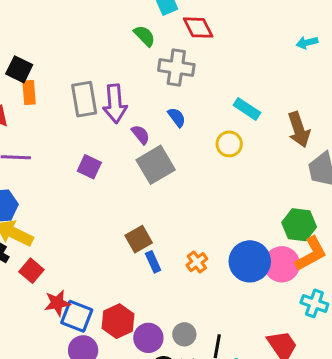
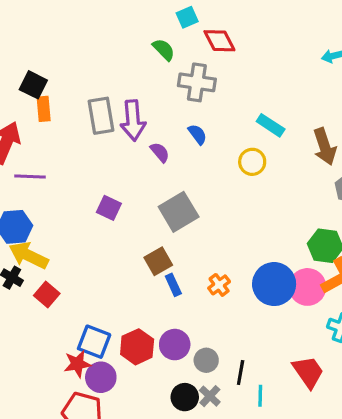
gray square: (156, 165) -> (179, 212), moved
purple square: (89, 167) -> (109, 208), moved
red star: (57, 303) -> (77, 364), moved
purple circle: (148, 338) -> (175, 345), moved

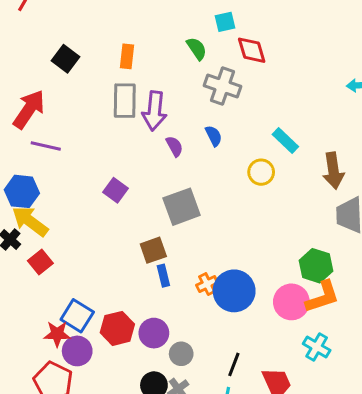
orange rectangle: (44, 109) -> (127, 56), moved
blue circle: (274, 284) -> (234, 291), moved
black line: (241, 373) -> (234, 364), moved

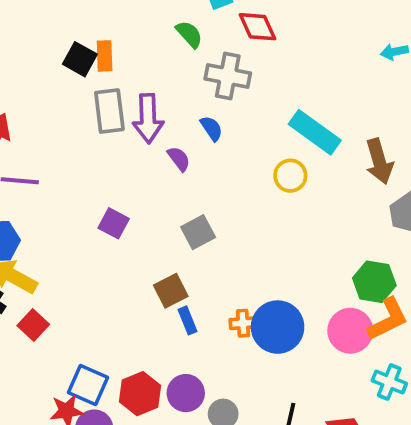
black square: (65, 59) -> (80, 59), moved
blue semicircle: (214, 136) -> (211, 128), moved
cyan rectangle: (285, 140) -> (315, 132), size x1.5
gray square: (182, 207) -> (198, 232), size x0.7
orange cross: (207, 284) -> (243, 323), turned 30

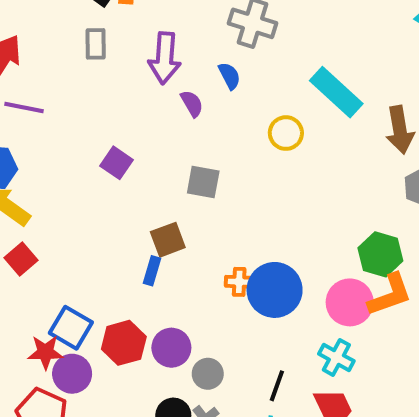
gray rectangle: (109, 111) -> (96, 44), moved, size x0.7
yellow circle: (290, 176) -> (286, 133), moved
gray square: (198, 232) -> (203, 182), turned 32
blue rectangle: (188, 320) -> (152, 271), moved, turned 32
cyan cross: (389, 382) -> (336, 357), moved

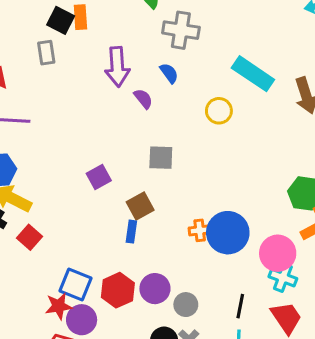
gray rectangle: (96, 44) -> (46, 53), moved
purple square: (117, 163) -> (99, 177), moved, turned 35
pink circle: (350, 302) -> (278, 253), moved

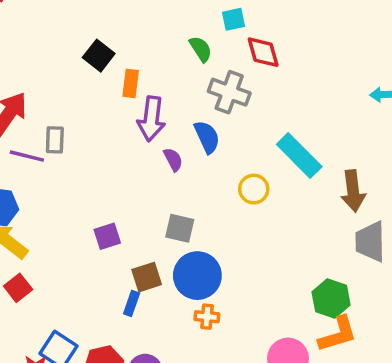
orange rectangle: (80, 17) -> (131, 83), moved
gray rectangle: (46, 53) -> (55, 140), moved
blue semicircle: (169, 73) -> (207, 137), size x1.4
blue circle: (228, 233) -> (197, 276), moved

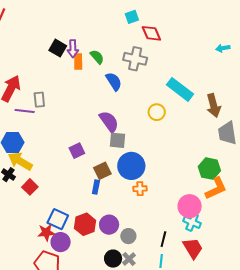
green semicircle: (201, 49) -> (97, 57), moved
purple arrow: (151, 119) -> (73, 49), moved, size x0.7
blue semicircle: (207, 137) -> (114, 81), moved
purple semicircle: (173, 159) -> (109, 122), moved, size x1.6

